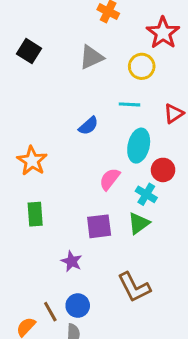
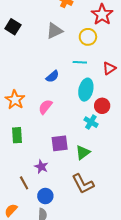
pink semicircle: (110, 179) -> (45, 107), moved
green triangle: (139, 223) -> (83, 152), moved
brown line: (50, 312) -> (24, 183), moved

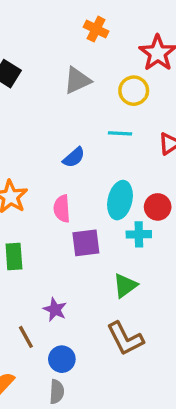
cyan ellipse: (86, 90) -> (120, 200), moved
pink semicircle: (45, 107) -> (62, 209), turned -42
cyan cross: (91, 122) -> (139, 234), turned -32
purple square: (60, 143) -> (86, 243), moved

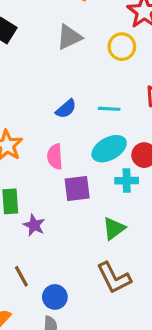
cyan line: (120, 133) -> (109, 109), moved
cyan ellipse: (120, 200) -> (109, 149), turned 48
purple star: (55, 310) -> (34, 225), moved

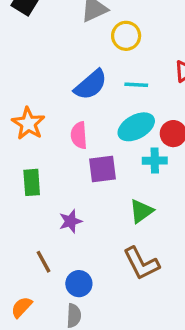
yellow circle: (122, 47) -> (126, 36), moved
blue semicircle: (66, 109) -> (91, 85), size x1.5
purple star: (34, 225) -> (70, 221), moved, turned 30

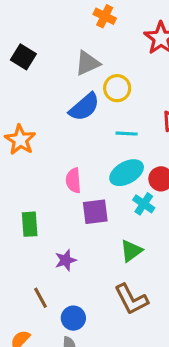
blue semicircle: (91, 85) -> (84, 107), moved
orange star: (28, 123) -> (20, 140), moved
cyan cross: (155, 161) -> (144, 204), turned 35

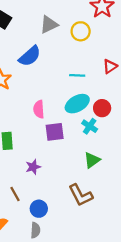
yellow circle: (117, 88) -> (81, 31), moved
blue semicircle: (84, 107) -> (30, 56), moved
green triangle: (131, 251) -> (92, 160), moved

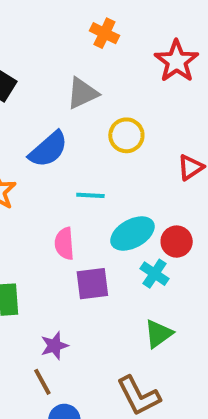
yellow circle: (81, 31) -> (126, 135), moved
cyan line: (77, 75) -> (90, 195), moved
brown line: (15, 194) -> (42, 382), moved

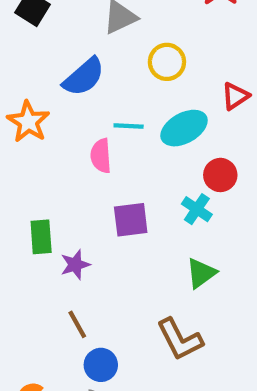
cyan ellipse: (132, 234) -> (184, 128), moved
pink semicircle: (64, 244) -> (101, 156), moved
purple star: (54, 346) -> (75, 265), moved

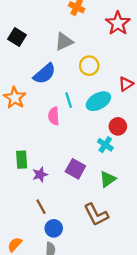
cyan line: (129, 126) -> (69, 100), turned 70
purple square: (131, 220) -> (75, 169), moved, turned 36

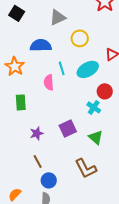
blue semicircle: (45, 74) -> (41, 45), turned -140
green rectangle: (22, 160) -> (21, 102), moved
purple square: (75, 169) -> (68, 128), turned 36
green triangle: (108, 179) -> (96, 137), turned -42

